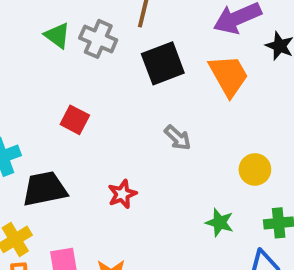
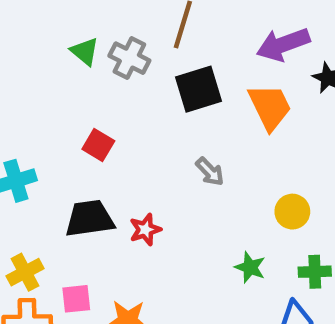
black trapezoid: (45, 189) -> (90, 219), moved

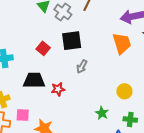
black square: (199, 89) -> (72, 41), moved
gray arrow: (210, 172) -> (82, 66), moved, turned 64

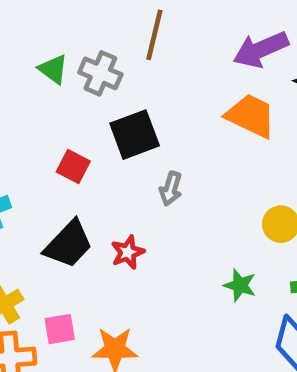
orange trapezoid: (122, 43) -> (251, 116), turned -35
black trapezoid: (34, 80) -> (69, 244), turned 145

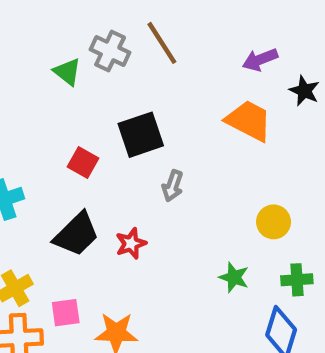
brown line: (154, 35) -> (162, 43), turned -48
purple arrow: (261, 49) -> (260, 60), size x0.7
gray cross: (100, 73) -> (110, 51), moved

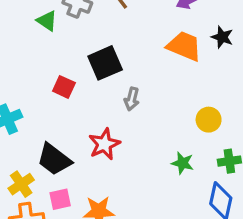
black star: (304, 91) -> (222, 37), moved
black trapezoid: (76, 234) -> (54, 159), moved, turned 87
red star: (131, 243) -> (104, 144), size x1.4

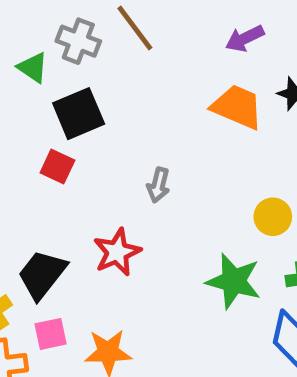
black square: (105, 63) -> (79, 114), moved
black trapezoid: (54, 159) -> (42, 274), turned 90
green star: (183, 163) -> (234, 281), size x1.6

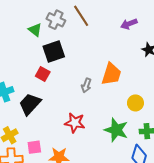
orange trapezoid: (237, 107) -> (111, 74), moved, turned 80
red star: (117, 252) -> (75, 123), moved, turned 30
black trapezoid: (42, 274) -> (30, 104), moved

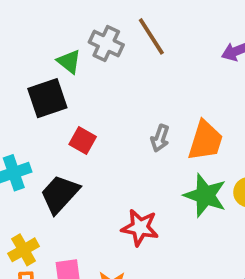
black square: (54, 51) -> (47, 98), moved
gray arrow: (86, 85) -> (160, 138), moved
green star: (116, 130) -> (205, 195), moved

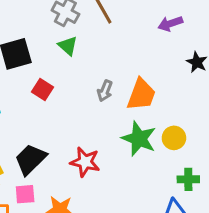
green triangle: (69, 62) -> (68, 46), moved
black trapezoid: (60, 194) -> (30, 159), moved

